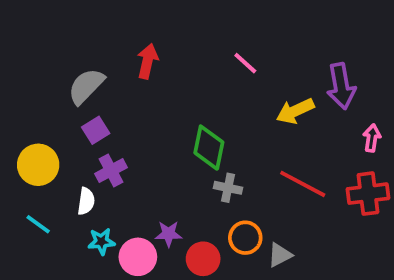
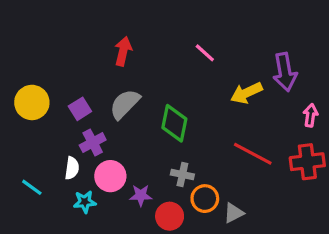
gray semicircle: (86, 86) -> (125, 104), moved
yellow circle: (38, 165) -> (32, 102), moved
gray cross: (228, 188) -> (182, 175), moved
pink circle: (138, 257) -> (110, 176), moved

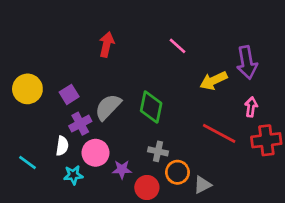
gray semicircle: (125, 104) -> (108, 107), moved
pink arrow: (310, 115) -> (251, 107), moved

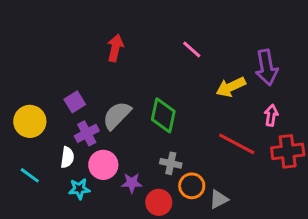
yellow circle: (27, 89) -> (30, 121), moved

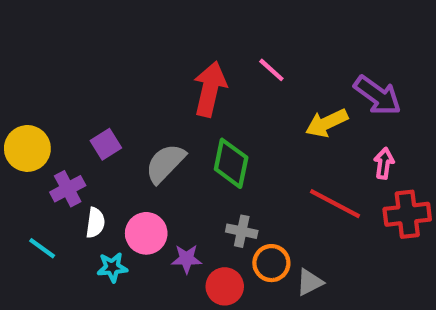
red arrow: (115, 48) -> (210, 89), moved, size x1.4
purple arrow: (267, 67) -> (378, 95), turned -44
yellow circle: (30, 121) -> (27, 148), moved
purple cross: (87, 133) -> (68, 189), moved

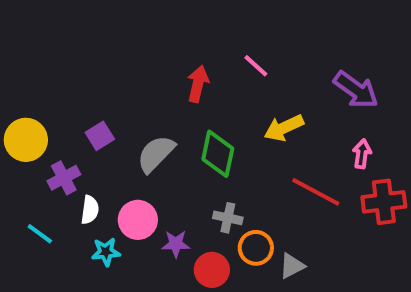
red arrow: (210, 89) -> (198, 84), size x0.7
yellow arrow: (327, 123) -> (284, 128), moved

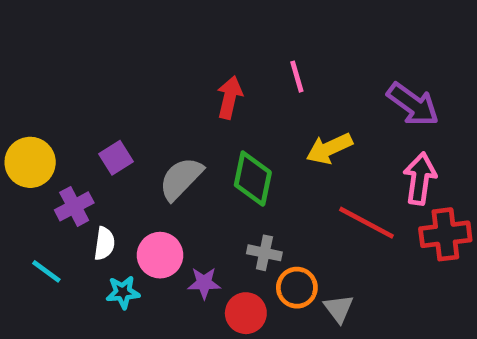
pink line: (256, 66) -> (297, 77), turned 32
pink arrow: (362, 154) -> (420, 179), size x1.5
gray triangle: (292, 266) -> (339, 309), turned -40

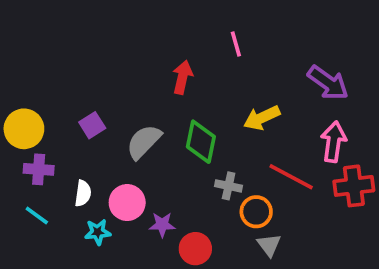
pink line: (297, 77) -> (236, 44), moved
purple cross: (74, 206) -> (39, 169), moved, turned 32
gray cross: (264, 253) -> (229, 186), moved
orange circle: (297, 288) -> (256, 212), moved

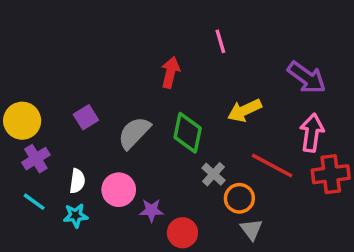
purple cross: (39, 169) -> (36, 159), turned -36
gray cross: (229, 186) -> (214, 174), turned 30
cyan star: (98, 232) -> (76, 216), moved

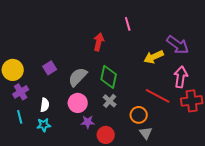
yellow arrow: (245, 110) -> (154, 57), moved
gray cross: (214, 174) -> (110, 101), moved
pink circle: (119, 190) -> (78, 103), moved
cyan line: (34, 202) -> (20, 117), turned 40

